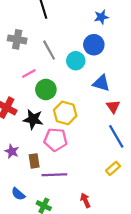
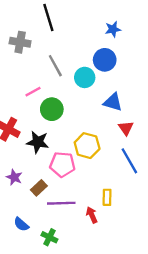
gray cross: (17, 39) -> (20, 42), moved
yellow hexagon: (65, 113) -> (87, 146), moved
brown rectangle: (34, 161) -> (39, 188), turned 56
yellow rectangle: (113, 168) -> (107, 197), moved, turned -48
red arrow: (85, 200) -> (92, 215), moved

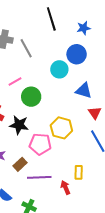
black line: (48, 18) -> (51, 19), moved
gray line: (55, 66) -> (26, 48), moved

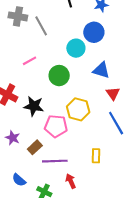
green circle: (31, 97) -> (59, 76), moved
red arrow: (65, 187) -> (71, 181), moved

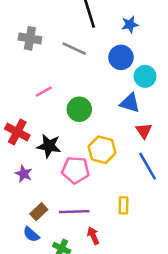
gray line: (41, 26) -> (74, 49), moved, turned -36
cyan circle: (76, 48) -> (145, 76), moved
purple star: (13, 138) -> (24, 174), moved
brown rectangle: (35, 147) -> (39, 212), moved

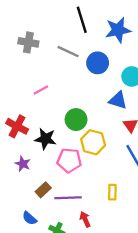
blue star: (130, 24) -> (118, 30), size x1.6
blue circle: (121, 57) -> (98, 63), moved
green circle: (79, 109) -> (76, 120), moved
brown rectangle: (39, 212) -> (43, 190), moved

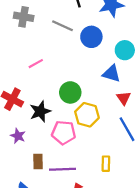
black star: (45, 139) -> (40, 111), turned -30
brown rectangle: (43, 190) -> (38, 161), turned -48

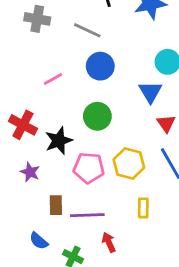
blue circle: (91, 37) -> (100, 66), moved
blue triangle: (111, 74) -> (150, 92), turned 42
yellow hexagon: (87, 115) -> (129, 164), moved

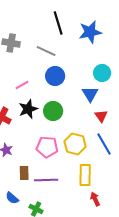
black star: (59, 141) -> (28, 109), moved
yellow rectangle: (143, 208) -> (85, 175), size x1.5
red arrow: (109, 242) -> (95, 199), moved

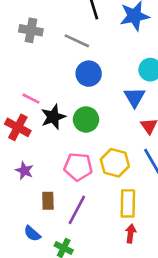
pink line: (22, 85) -> (31, 99), moved, turned 56
purple line: (46, 180) -> (77, 210), turned -60
red arrow: (95, 199) -> (131, 234), moved, turned 32

